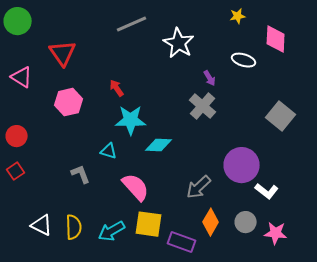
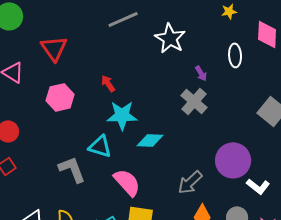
white ellipse: (244, 60) -> (235, 55), turned 70
cyan triangle: (109, 151) -> (100, 146), size x1.4
gray L-shape: (81, 174) -> (72, 169), size x1.4

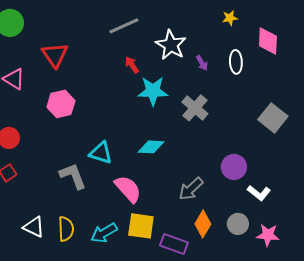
purple arrow: (201, 73) -> (202, 63), moved
red arrow: (108, 83) -> (132, 65), moved
cyan star: (122, 115) -> (153, 91), moved
purple circle: (233, 160) -> (234, 167), size x0.7

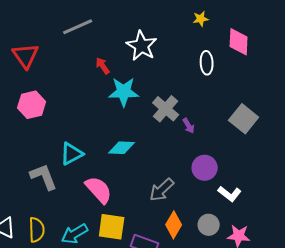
gray line: (124, 26) -> (78, 27), moved
purple arrow: (202, 63) -> (189, 126), moved
cyan triangle: (101, 153) -> (72, 154), turned -45

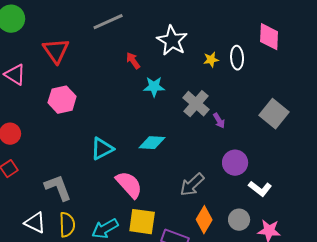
yellow star: (201, 19) -> (211, 60), moved
cyan star: (124, 92) -> (154, 87), size x0.7
gray L-shape: (44, 177) -> (58, 188), moved

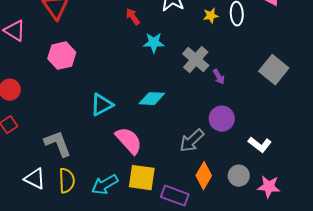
purple circle: (235, 163) -> (222, 119), moved

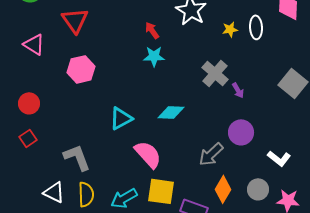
cyan star: (154, 43) -> (154, 56), moved

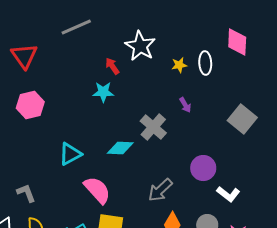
red arrow: (152, 30) -> (112, 66), moved
gray cross: (215, 73) -> (153, 127), moved
purple arrow: (238, 90) -> (185, 105), moved
purple circle: (241, 132) -> (203, 168), moved
gray L-shape: (77, 157) -> (26, 193), size x0.7

